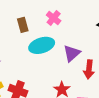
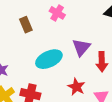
cyan ellipse: (42, 45) -> (49, 59), moved

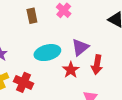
red star: (76, 87) -> (71, 70), moved

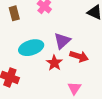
red arrow: (97, 65) -> (79, 56), turned -78

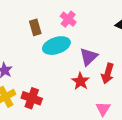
cyan ellipse: (31, 48) -> (56, 46), moved
red arrow: (79, 56) -> (108, 74), turned 90

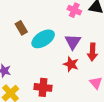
pink cross: (68, 19) -> (74, 10), moved
red cross: (32, 98) -> (43, 87), moved

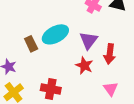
brown rectangle: (21, 28) -> (31, 44), moved

